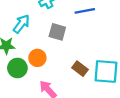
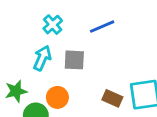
cyan arrow: (21, 24) -> (42, 58), moved

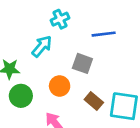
gray square: (74, 60) -> (82, 63), moved
orange circle: (57, 97) -> (60, 86), moved

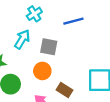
gray square: (82, 63) -> (49, 47), moved
brown rectangle: (94, 101) -> (64, 90), moved

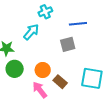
gray square: (49, 47) -> (68, 44), moved, turned -35
orange circle: (42, 71) -> (43, 70), moved

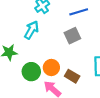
green circle: (15, 69) -> (31, 72), moved

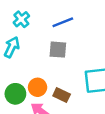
gray square: (72, 36) -> (58, 50), turned 35

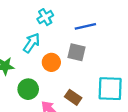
orange circle: (38, 87) -> (51, 62), moved

